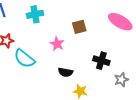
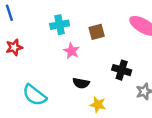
cyan cross: (35, 14) -> (60, 25), moved
cyan semicircle: (24, 59) -> (35, 95), moved

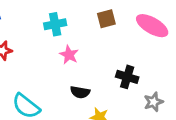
brown square: (97, 32) -> (106, 19), moved

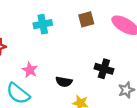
pink star: (69, 55) -> (30, 70), moved

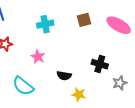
pink star: (30, 70) -> (38, 57), moved

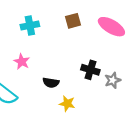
gray star: (120, 83) -> (113, 80), moved

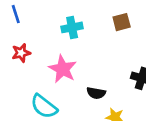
pink star: (22, 62) -> (63, 69), size x1.5

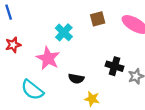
cyan cross: (72, 27) -> (64, 32), moved, turned -36

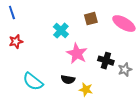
pink star: (48, 58) -> (77, 54), moved
black semicircle: (76, 79) -> (68, 80), moved

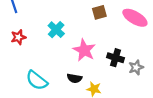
cyan cross: (61, 31) -> (56, 30), moved

